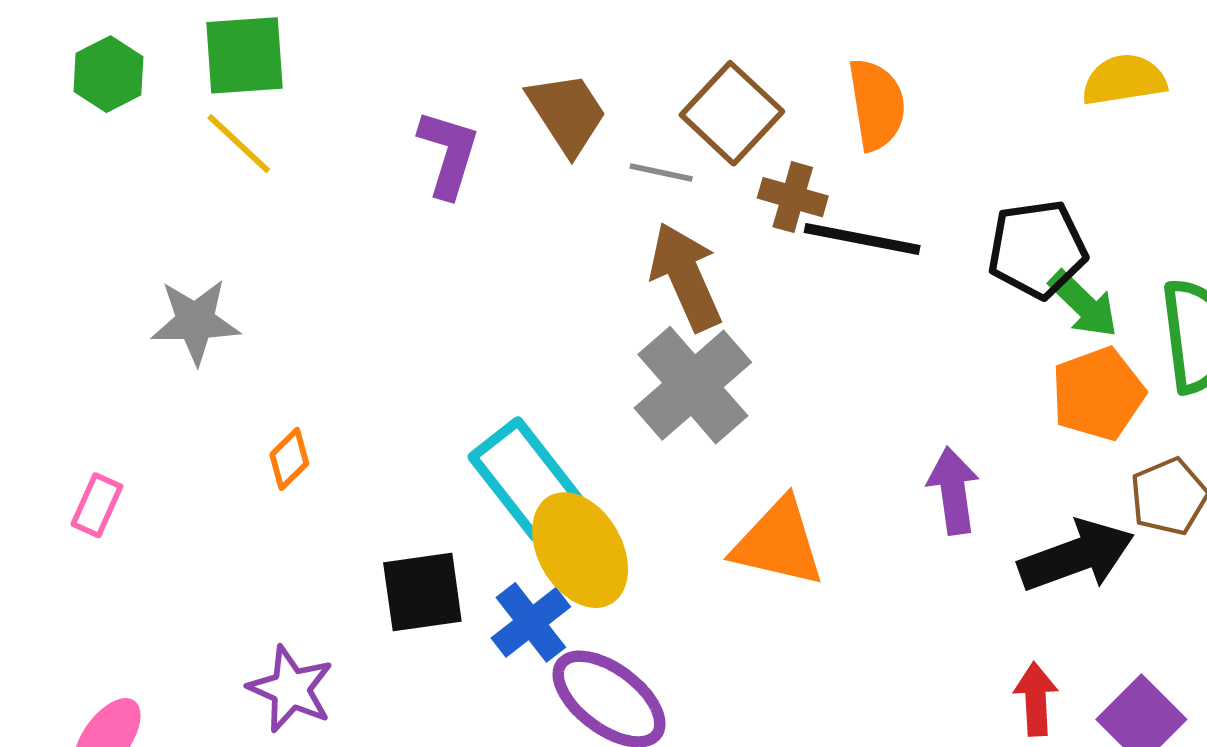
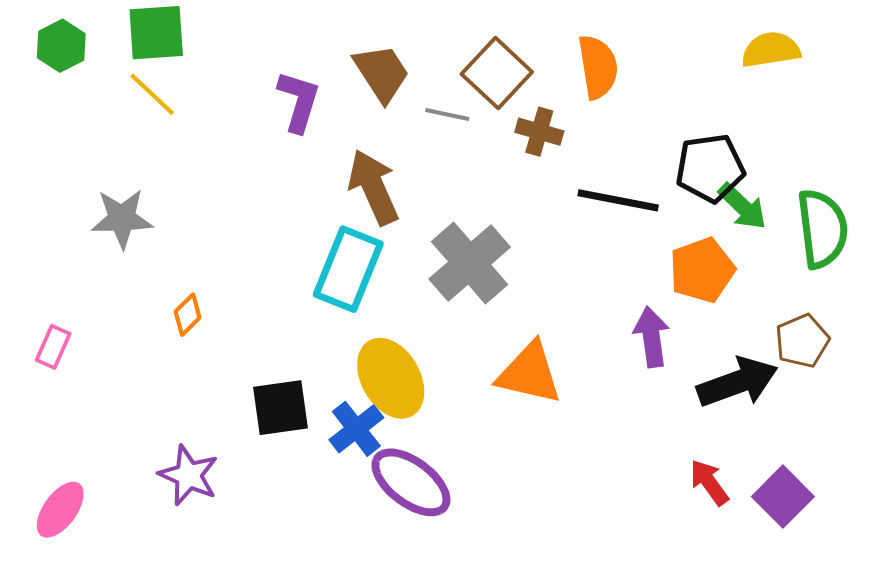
black line: (862, 239) -> (618, 200), moved
brown arrow: (686, 277) -> (374, 187), moved
orange pentagon: (1098, 394) -> (702, 270), moved
cyan rectangle: (527, 479) -> (348, 269), moved, turned 60
red arrow: (1036, 699) -> (709, 482), turned -33

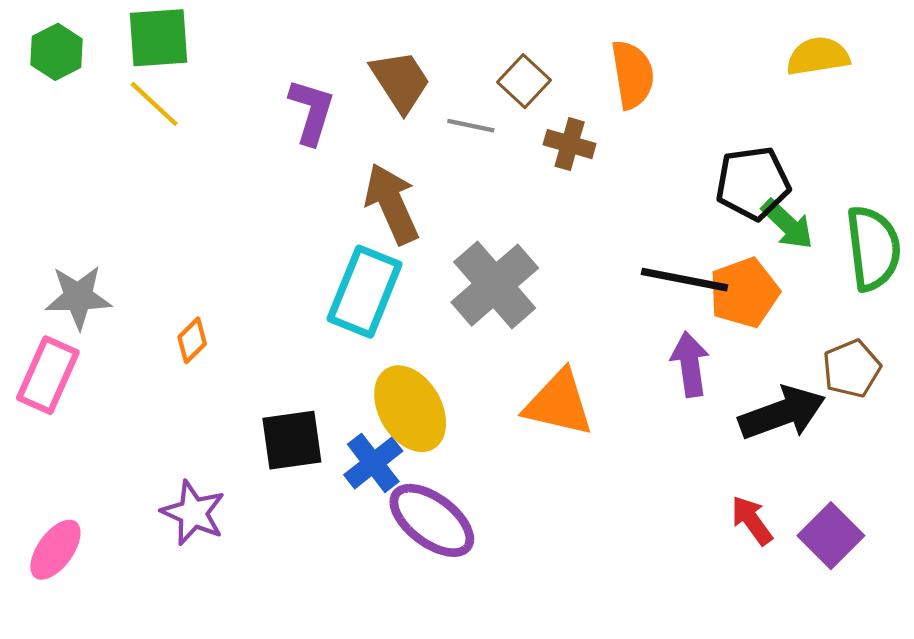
brown square: (497, 73) -> (524, 81), size x0.7
black line: (618, 200) -> (685, 280), moved
gray star: (122, 219) -> (78, 297), moved
pink rectangle: (53, 347) -> (48, 375), size x1.6

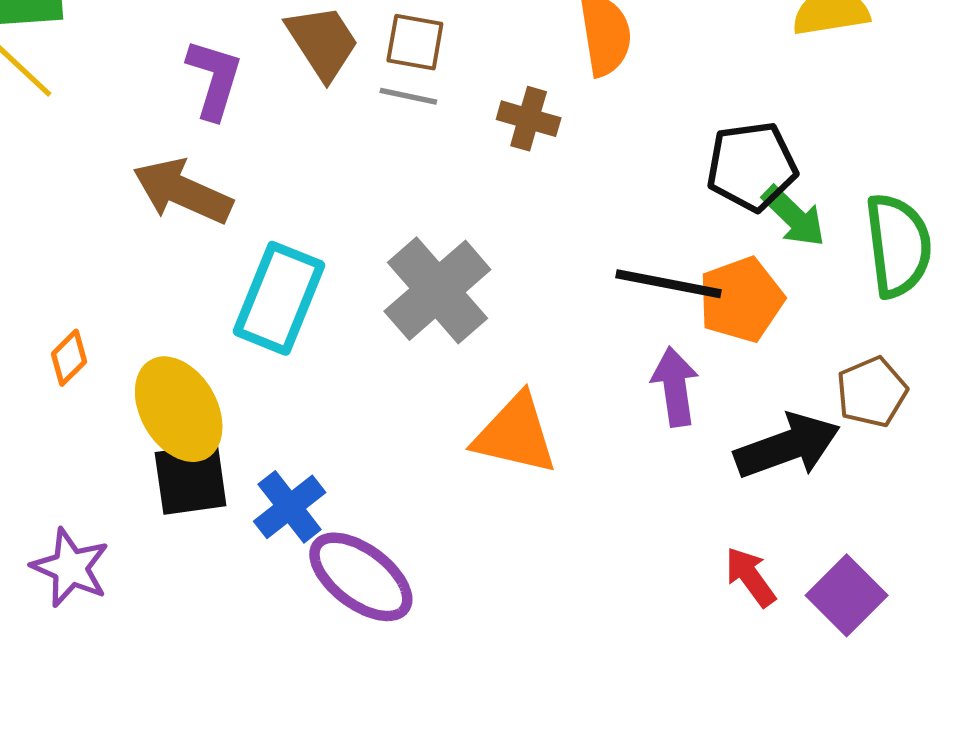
brown square: (524, 81) -> (415, 42), moved, turned -33
brown arrow: (392, 204) -> (183, 191), moved, turned -42
yellow ellipse: (410, 409) -> (179, 409), moved

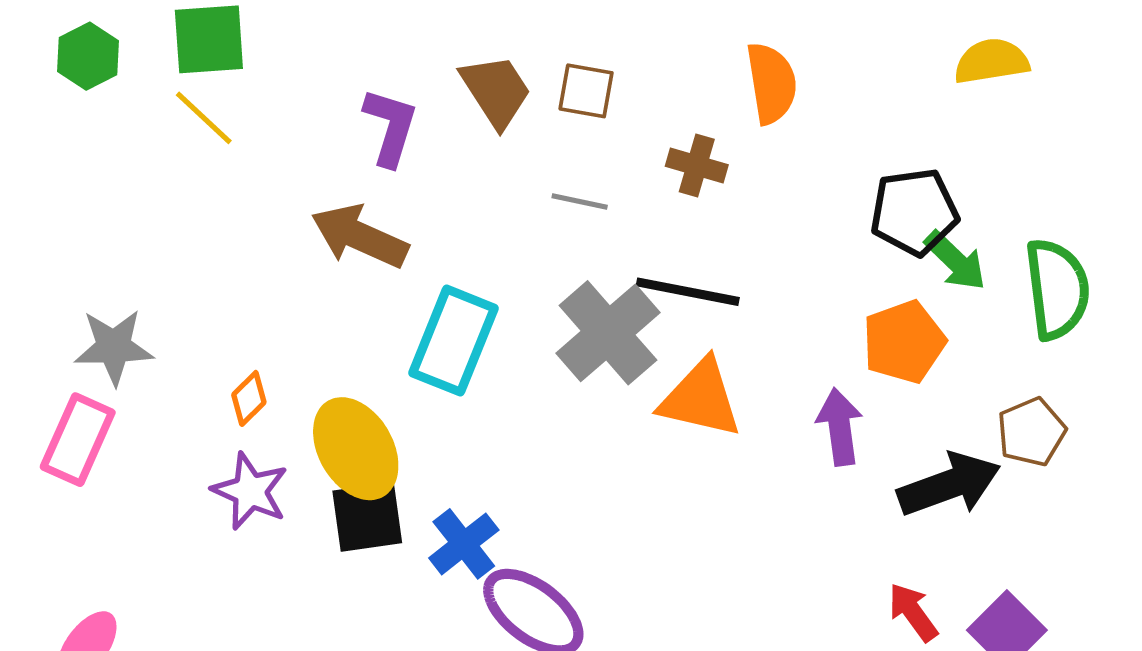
gray line: (408, 96) -> (580, 202), moved
black line: (668, 284) -> (688, 292), moved
orange triangle: (515, 434) -> (701, 398), moved
purple star: (70, 568) -> (250, 491), moved

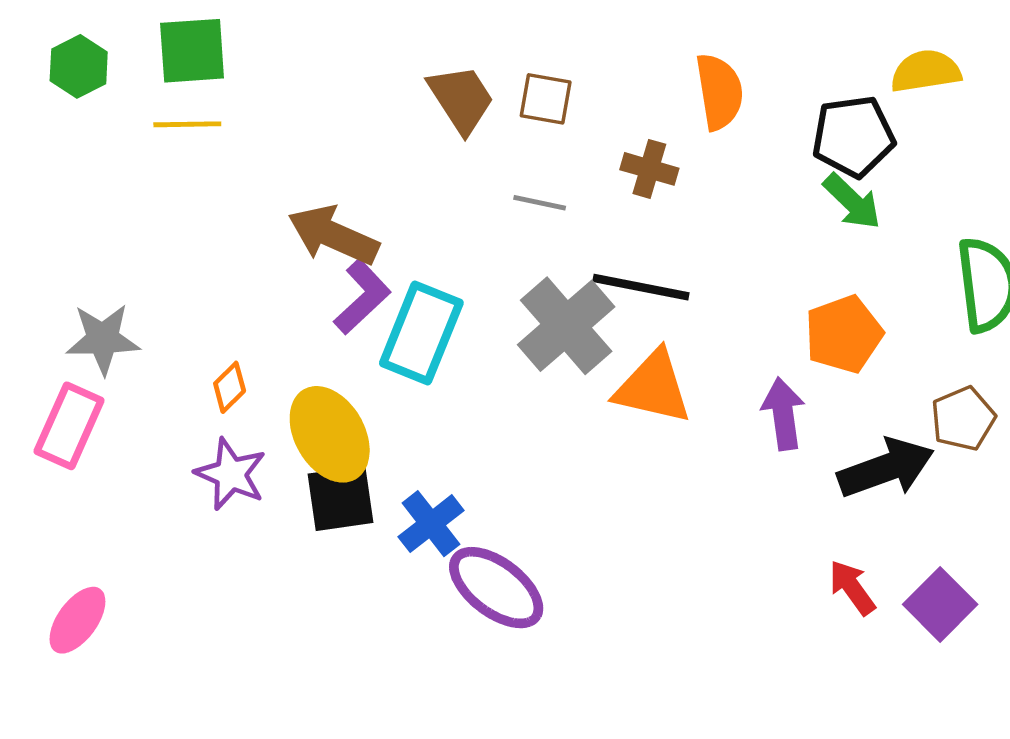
yellow line: (204, 118) -> (187, 124), turned -44
purple L-shape: (390, 127) -> (362, 297), moved, turned 30
black pentagon: (914, 212) -> (853, 136), moved
green arrow: (955, 261) -> (852, 201), moved

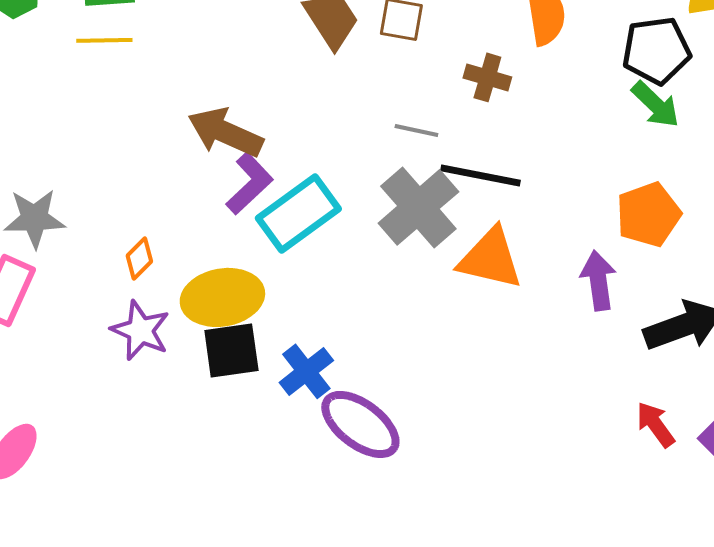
gray line: (540, 203) -> (416, 130), moved
cyan rectangle: (421, 333) -> (298, 213), turned 32
yellow ellipse: (330, 434) -> (222, 297), turned -70

